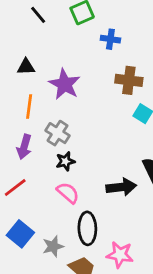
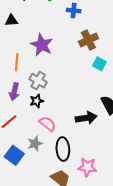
black triangle: (26, 67) -> (11, 20), moved
brown cross: (129, 80) -> (88, 40), turned -30
black star: (65, 161) -> (37, 101), moved
gray star: (53, 246) -> (35, 143), moved

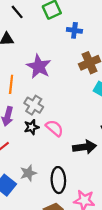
pink semicircle: (48, 124) -> (54, 128), moved

